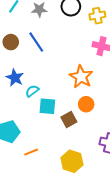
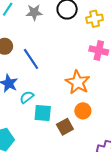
blue line: (36, 42) -> (31, 59), moved

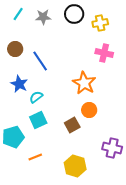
cyan square: (43, 113) -> (38, 120), moved, turned -30

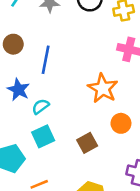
blue line: (40, 61) -> (46, 60), turned 45
orange circle: (89, 110) -> (121, 123), moved

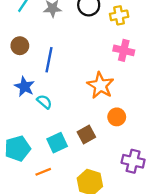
cyan semicircle: (40, 106) -> (44, 102), turned 77
cyan square: (43, 136) -> (57, 143), moved

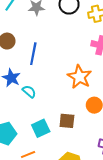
brown square: (86, 134) -> (67, 121), turned 35

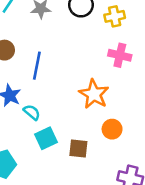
cyan square: (41, 128) -> (46, 138), moved

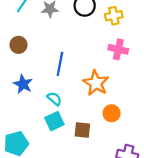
blue line: (37, 66) -> (60, 64), moved
cyan semicircle: (32, 112) -> (54, 99), moved

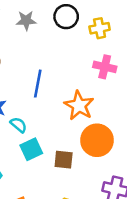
cyan semicircle: (54, 99) -> (18, 125), moved
orange circle: (112, 113) -> (97, 140), size x1.6

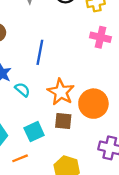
orange star: (79, 105) -> (61, 92), moved
cyan square: (31, 149) -> (34, 132), moved

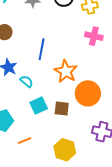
orange star: (61, 92) -> (66, 71), moved
cyan square: (34, 132) -> (39, 106), moved

